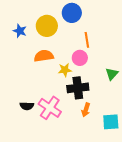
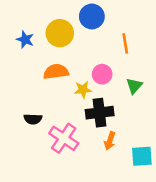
orange line: (87, 40) -> (125, 43), moved
green triangle: (112, 74) -> (134, 86), moved
black semicircle: (27, 106) -> (33, 119), moved

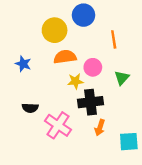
blue star: (25, 40) -> (23, 64), moved
orange semicircle: (56, 72) -> (65, 57), moved

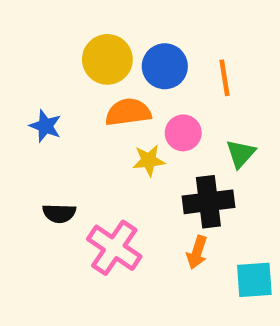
blue circle: (84, 15) -> (165, 66), moved
black cross: (90, 102) -> (208, 202), moved

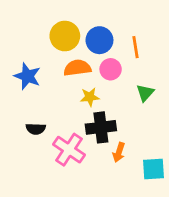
blue star: (45, 126) -> (27, 76), size x1.4
pink circle: (183, 133) -> (111, 69), moved
black cross: (208, 202) -> (101, 127), moved

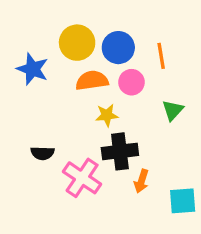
blue star: (27, 76) -> (33, 69), moved

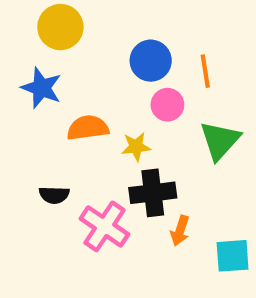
yellow circle: (77, 43) -> (60, 27), moved
orange semicircle: (92, 81) -> (88, 128), moved
green triangle: (173, 110) -> (220, 140), size x1.5

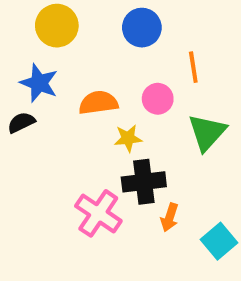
blue circle: (151, 61) -> (142, 28), moved
orange semicircle: (88, 128) -> (98, 103), moved
black semicircle: (54, 195) -> (21, 122), moved, turned 152
cyan square: (233, 256) -> (219, 241), turned -36

